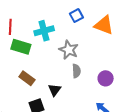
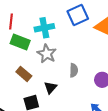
blue square: (76, 16) -> (78, 15), size x1.5
gray star: (69, 50) -> (47, 54), moved

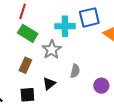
cyan cross: (44, 28) -> (65, 26), moved
brown rectangle: (24, 74) -> (25, 65), turned 63

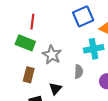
red line: (23, 11) -> (32, 22), moved
cyan cross: (65, 26) -> (94, 49), moved

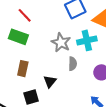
red line: (32, 22) -> (25, 15), turned -49
gray star: (52, 55) -> (61, 43), moved

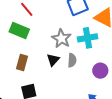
black triangle: (50, 81) -> (53, 60), moved

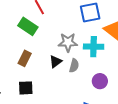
gray star: (62, 39) -> (68, 42), turned 30

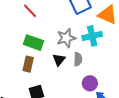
green rectangle: (28, 26) -> (33, 43), moved
purple circle: (100, 81) -> (90, 83), moved

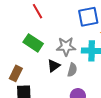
brown rectangle: (28, 64) -> (16, 73), moved

